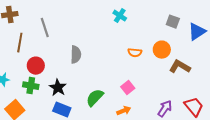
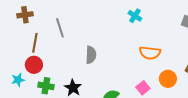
orange circle: (162, 50) -> (168, 79), moved
orange semicircle: (135, 53) -> (150, 53), size x1.5
red circle: (36, 66) -> (34, 65), moved

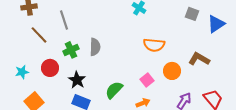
brown line: (35, 43) -> (39, 35), turned -54
red circle: (34, 65) -> (50, 68), moved
green cross: (46, 86) -> (71, 50), moved, turned -35

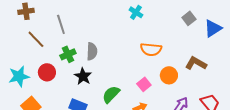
gray square: (192, 14) -> (189, 18), turned 32
cyan star: (22, 72) -> (19, 76), size x1.5
black star: (77, 80) -> (83, 76), moved

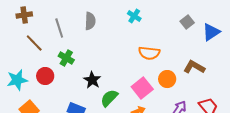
gray semicircle: (92, 51) -> (90, 21), moved
green cross: (68, 54) -> (66, 58), turned -35
black star: (83, 76) -> (92, 80), moved
pink square: (144, 84) -> (142, 88), size x1.5

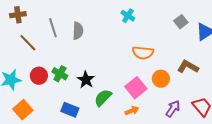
gray semicircle: (90, 21) -> (78, 31), moved
green cross: (66, 58) -> (60, 74), moved

